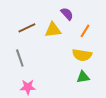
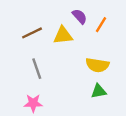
orange line: (85, 31) -> (101, 25), moved
gray line: (20, 58) -> (37, 69), moved

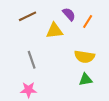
brown line: (32, 33) -> (28, 16), moved

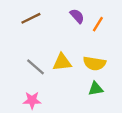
yellow triangle: (54, 31) -> (62, 62), moved
gray line: (32, 60) -> (36, 67), turned -30

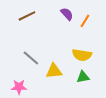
yellow triangle: (62, 62) -> (54, 71), moved
pink star: (32, 100) -> (19, 87), moved

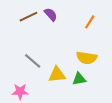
purple semicircle: (67, 14) -> (51, 15), moved
green triangle: (83, 77) -> (79, 79), moved

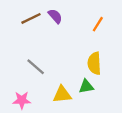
yellow semicircle: (87, 58) -> (94, 63), turned 78
yellow triangle: (57, 75) -> (62, 94), moved

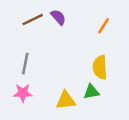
gray line: (36, 67) -> (25, 64), moved, turned 60
pink star: (22, 100) -> (23, 93), moved

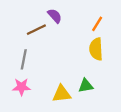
brown line: (33, 20) -> (36, 30), moved
yellow semicircle: (100, 67) -> (96, 49), moved

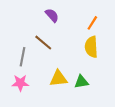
brown line: (36, 30) -> (43, 43), moved, turned 66
yellow triangle: (62, 94) -> (59, 79), moved

